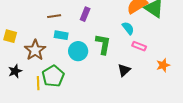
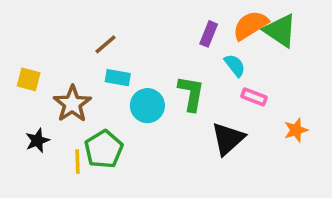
purple rectangle: (85, 14) -> (209, 34), moved
brown line: (54, 16) -> (106, 44), turned -32
black triangle: (124, 70) -> (228, 139), size x1.5

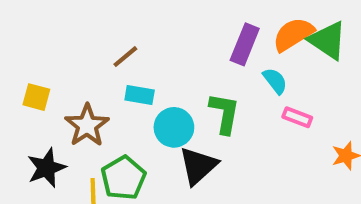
purple rectangle: (209, 34) -> (245, 44), size x1.4
black triangle: (228, 139) -> (198, 166), moved
black star: (37, 141) -> (47, 168), size x1.4

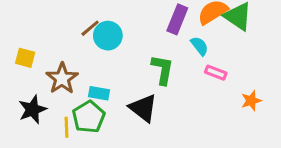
cyan rectangle: (140, 95) -> (99, 93), moved
cyan circle: (174, 127) -> (108, 36), moved
black triangle: (198, 166) -> (143, 108), turned -40

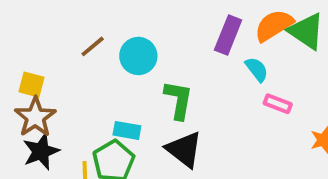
brown line: (90, 28) -> (93, 46), moved
green L-shape: (163, 70) -> (178, 100), moved
brown star: (62, 78) -> (35, 117), moved

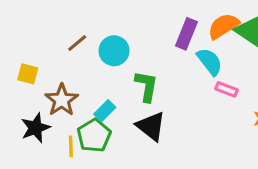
cyan semicircle: (257, 69) -> (210, 62), size x1.4
brown star: (35, 117) -> (62, 100), moved
cyan rectangle: (127, 130) -> (105, 111), turned -55

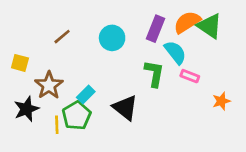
cyan circle: (114, 51) -> (112, 38), moved
green L-shape: (146, 86) -> (154, 73), moved

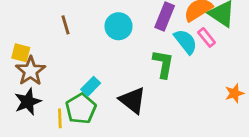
brown line: (62, 37) -> (65, 25), turned -66
pink rectangle: (190, 76) -> (207, 37), moved, turned 30
brown star: (49, 85) -> (31, 71), moved

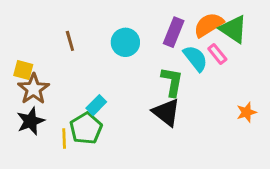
black triangle: (133, 100) -> (166, 112), moved

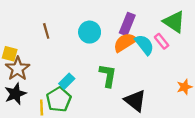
orange semicircle: (209, 25) -> (125, 42), moved
green L-shape: (172, 82) -> (108, 75), moved
black triangle: (166, 112) -> (135, 101), moved

